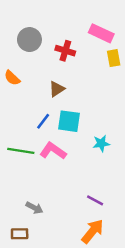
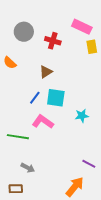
green line: (21, 151) -> (18, 137), moved
purple line: (95, 200) -> (89, 164), moved

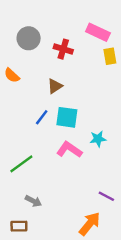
pink L-shape: (43, 122) -> (69, 150), moved
green line: (18, 137) -> (21, 164), turned -45

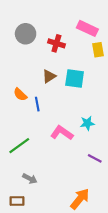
orange semicircle: (12, 75) -> (20, 94), moved
blue line: (42, 117) -> (37, 104), turned -48
cyan square: (67, 117) -> (75, 79), moved
purple line: (106, 196) -> (95, 158), moved

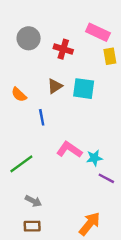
orange semicircle: (20, 94) -> (19, 95), moved
cyan star: (87, 123) -> (94, 158), moved
brown rectangle: (17, 201) -> (32, 226), moved

